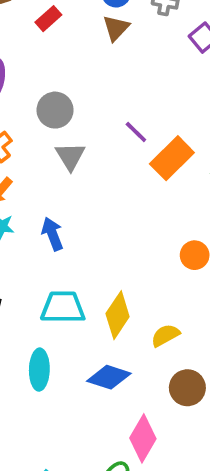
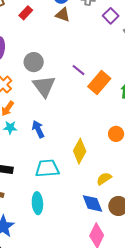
brown triangle: (116, 28) -> (63, 15), turned -49
gray triangle: (70, 156) -> (44, 86), size x1.4
yellow diamond: (118, 315) -> (80, 151), moved
blue diamond: (109, 377) -> (92, 203), moved, turned 55

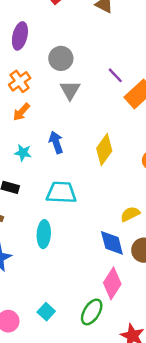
gray triangle: (44, 86) -> (70, 90), size x0.7
cyan star: (10, 128) -> (23, 153), moved
yellow diamond: (80, 151) -> (104, 150), moved

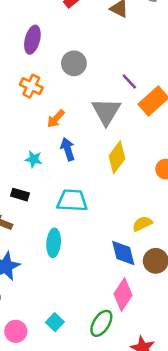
orange cross: (20, 81) -> (31, 86), turned -30
gray triangle: (70, 90) -> (106, 111), moved, size x1.4
orange arrow: (21, 112) -> (56, 119), moved

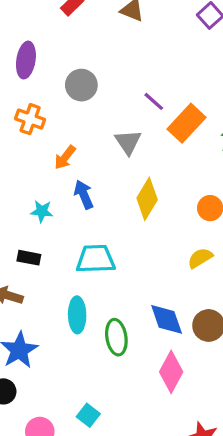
gray triangle: (106, 111) -> (128, 142), size x0.7
yellow semicircle: (142, 224) -> (200, 258), moved
green ellipse: (101, 323) -> (116, 337), moved, turned -36

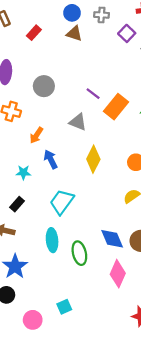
gray triangle: (128, 142) -> (78, 122), turned -30
black rectangle: (29, 258) -> (17, 204), turned -56
cyan trapezoid: (96, 259) -> (62, 202), turned -48
cyan square: (88, 415) -> (64, 307), turned 32

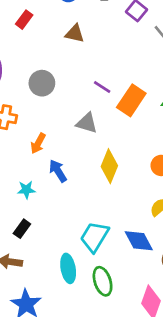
brown triangle: (74, 34) -> (75, 34), moved
cyan trapezoid: (62, 202) -> (94, 237), moved
blue diamond: (112, 239) -> (139, 241), moved

